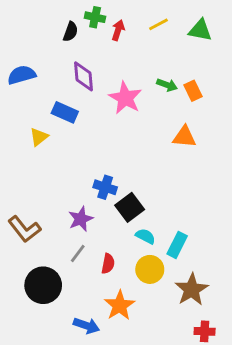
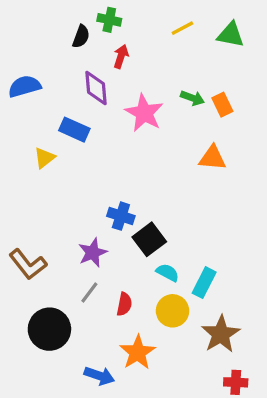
red arrow: (118, 30) -> (121, 56), moved

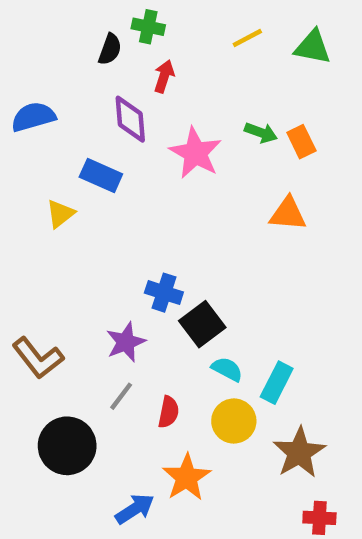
blue arrow: (99, 376) -> (135, 509), turned -52

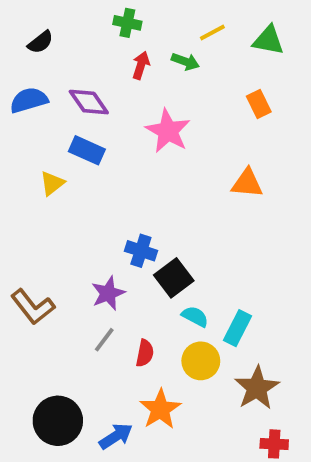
black semicircle: (110, 49) -> (40, 42), moved, turned 32
purple diamond: (130, 119) -> (89, 102), moved, turned -30
green arrow: (261, 133) -> (185, 62), moved
orange rectangle: (301, 142) -> (259, 104), moved
black circle: (67, 446) -> (58, 421), moved

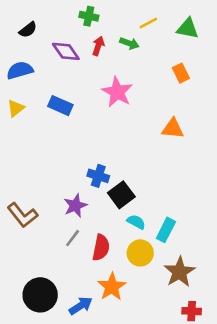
purple diamond: (89, 102) -> (66, 51), moved
yellow triangle: (52, 183) -> (16, 108), moved
red semicircle: (145, 353) -> (101, 248), size x1.4

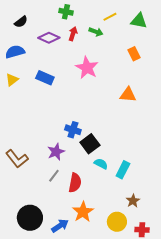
purple diamond: (66, 51) -> (49, 38), turned -30
yellow circle: (140, 253) -> (117, 222), moved
brown star: (179, 272) -> (133, 201), size x0.6

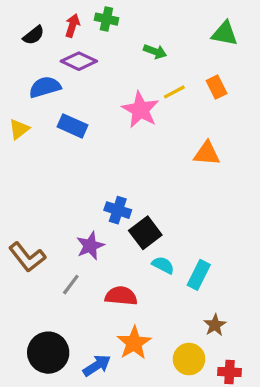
yellow line: (110, 17) -> (174, 92), moved
red arrow: (73, 34) -> (72, 26), moved
blue semicircle: (15, 52) -> (45, 87), moved
gray line: (54, 176) -> (71, 285), moved
red semicircle: (75, 183) -> (121, 296), turned -96

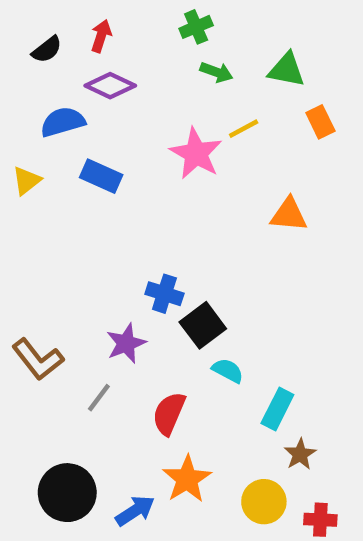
green cross: (106, 19) -> (196, 27), moved, turned -35
green triangle: (225, 34) -> (287, 70), moved
orange rectangle: (217, 87) -> (320, 122), moved
cyan rectangle: (199, 275) -> (277, 409), moved
red semicircle: (121, 296) -> (169, 413), turned -72

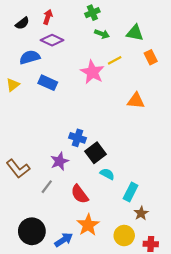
red semicircle: (169, 413) -> (80, 194), turned -60

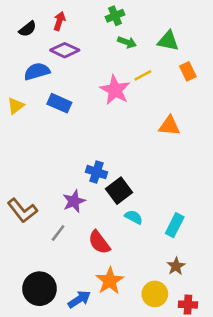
cyan rectangle: (131, 192) -> (175, 225), moved

